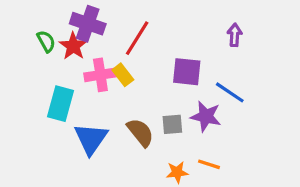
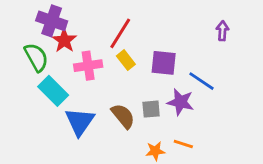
purple cross: (88, 24) -> (52, 21), moved
purple arrow: (235, 35) -> (222, 31), moved
green semicircle: (46, 41) -> (36, 57), moved, size x1.5
yellow rectangle: (123, 75) -> (126, 60), moved
cyan rectangle: (61, 104) -> (53, 91), turned -60

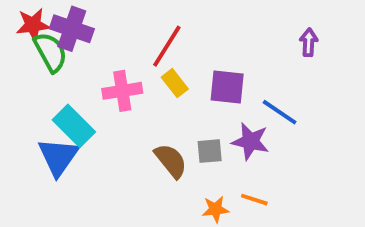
red star: (64, 40) -> (33, 25), moved, turned 30
green semicircle: (36, 57) -> (50, 52), moved
blue triangle: (80, 122) -> (58, 157), moved

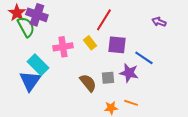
red star: (33, 25) -> (17, 13), turned -30
purple arrow: (309, 42) -> (159, 22), turned -72
red line: (167, 46) -> (104, 20), moved

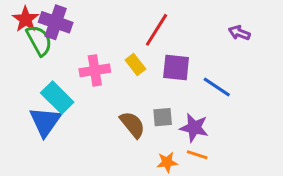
purple star: (129, 73) -> (194, 128), moved

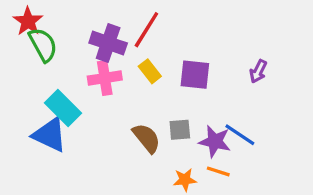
purple cross: (56, 22) -> (108, 43), moved
red line: (157, 30) -> (146, 30), moved
purple arrow: (239, 33) -> (258, 71), moved, turned -85
blue line: (217, 87) -> (240, 135), moved
blue triangle: (45, 122) -> (50, 135), turned -40

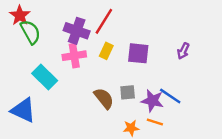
yellow rectangle: (150, 71) -> (106, 51), turned 63
blue triangle: (50, 135) -> (23, 110), moved

